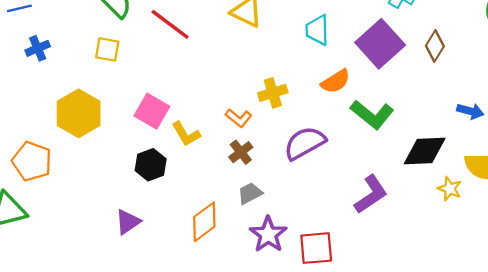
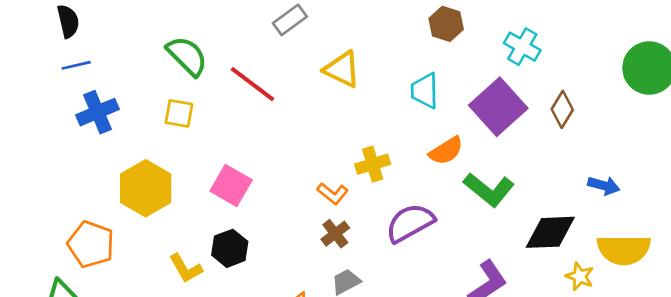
blue cross: (38, 48) -> (98, 112), size x1.4
yellow L-shape: (186, 134) -> (186, 268), moved

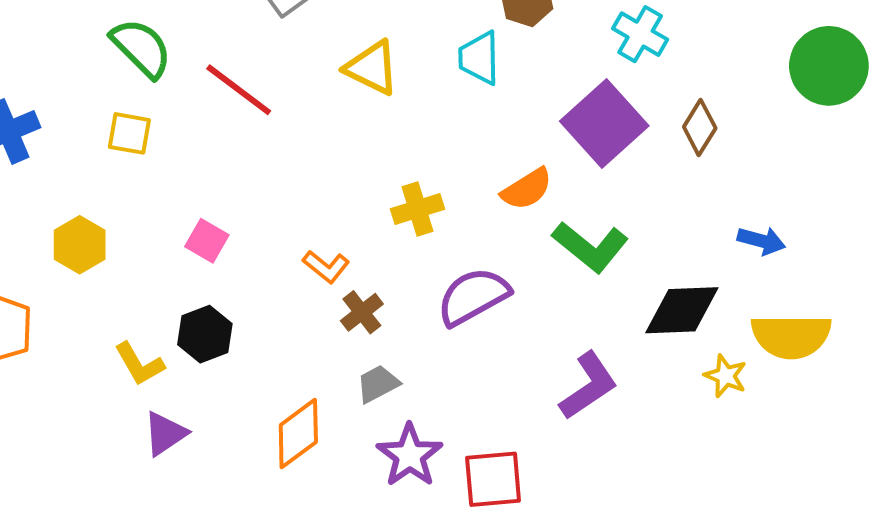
cyan trapezoid: (425, 91) -> (479, 58), moved
pink square: (231, 186) -> (207, 241), size x0.7
yellow hexagon: (146, 188) -> (80, 245), size x0.7
orange L-shape: (333, 194) -> (326, 267), moved

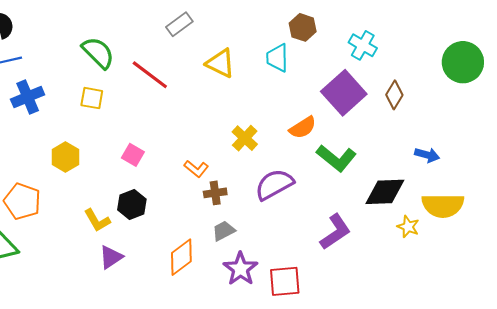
yellow cross: (418, 209) -> (245, 138), turned -30
brown cross: (362, 312) -> (215, 193), turned 30

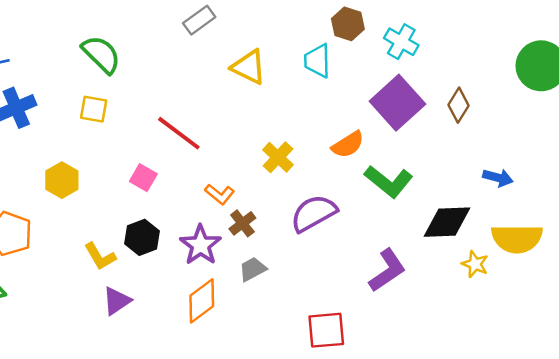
cyan cross: (363, 45) -> (401, 42), moved
red line: (150, 75) -> (179, 133), moved
brown cross: (215, 193) -> (242, 223), turned -30
purple star: (240, 269) -> (200, 245), moved

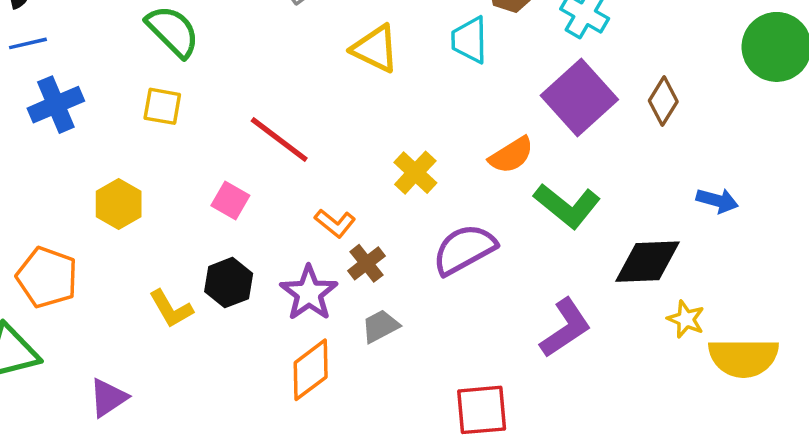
yellow semicircle: (517, 239) -> (743, 358), moved
purple triangle: (117, 301) -> (108, 398), moved

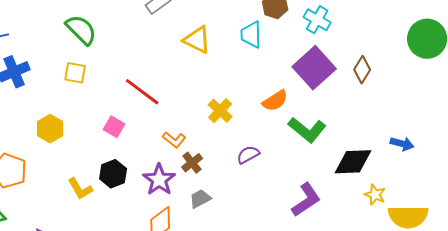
blue arrow: (717, 201) -> (402, 144), moved
purple semicircle: (464, 249) -> (248, 155), size x0.6

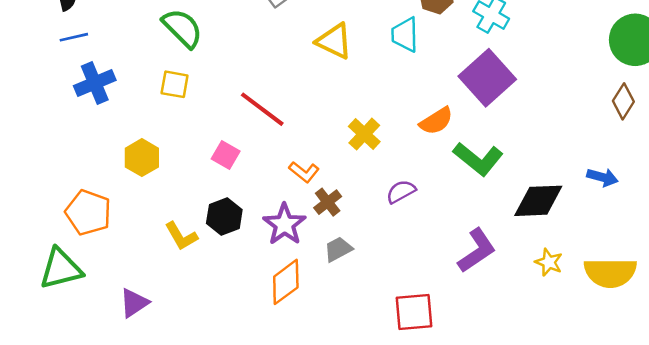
brown diamond: (362, 70) -> (623, 101), moved
yellow star: (375, 195) -> (549, 262), moved

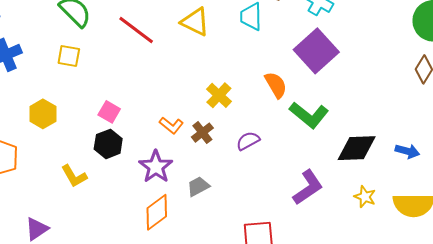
red line: (262, 109) -> (136, 30), moved
orange semicircle: (436, 121) -> (276, 85), turned -88
blue arrow: (602, 177) -> (407, 151), moved
brown cross: (328, 202) -> (202, 133), moved
black hexagon: (224, 216) -> (108, 144), moved

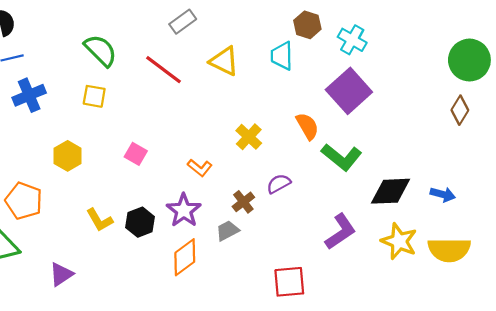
brown cross: (202, 133) -> (243, 202), moved
black hexagon: (108, 144) -> (140, 222), moved
yellow star: (365, 197) -> (399, 241), size x1.6

